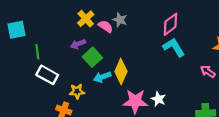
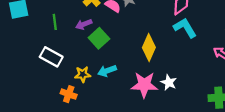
green line: (37, 52) -> (55, 22), moved
yellow diamond: (121, 72) -> (149, 48), moved
cyan arrow: (102, 77) -> (107, 71), moved

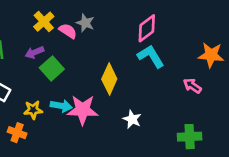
cyan arrow: (107, 71) -> (61, 106), turned -150
pink star: (144, 85) -> (83, 110), moved

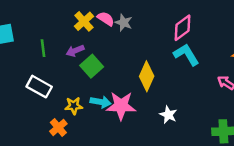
pink semicircle: (68, 31) -> (106, 19), moved
orange cross: (17, 133) -> (58, 127), turned 30

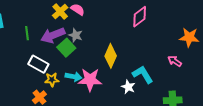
gray star: (124, 23) -> (76, 35), moved
purple arrow: (75, 51) -> (53, 35), size x1.6
cyan L-shape: (186, 55) -> (143, 75), moved
white rectangle: (39, 87) -> (38, 64), moved

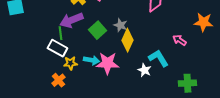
green line: (27, 33) -> (60, 33), moved
gray star: (76, 35) -> (120, 25), moved
green square: (66, 48) -> (97, 30), moved
pink arrow: (175, 61) -> (179, 40), moved

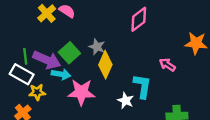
purple arrow: (71, 20) -> (47, 60), moved, turned -135
cyan L-shape: (158, 58) -> (142, 86), turned 40
cyan arrow: (91, 60) -> (61, 74), moved

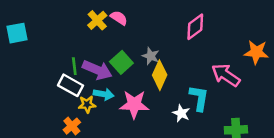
pink arrow: (167, 65) -> (226, 75), size x1.6
cyan arrow: (61, 74) -> (104, 94), moved

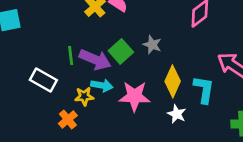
yellow diamond: (160, 75) -> (173, 81), moved
white rectangle: (71, 85) -> (43, 80), moved
white star: (181, 113) -> (177, 114), moved

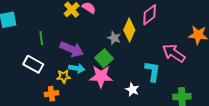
green square: (121, 51) -> (104, 58), moved
green line: (71, 56) -> (41, 38), moved
yellow diamond: (173, 81) -> (129, 30), moved
orange cross: (68, 119) -> (51, 94), turned 32

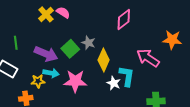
yellow diamond: (129, 30) -> (104, 60), moved
green square: (104, 58) -> (70, 49), moved
white star: (132, 90) -> (114, 83), moved

